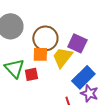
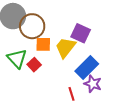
brown circle: (45, 38) -> (32, 26), moved
red square: (31, 74) -> (34, 65), turned -32

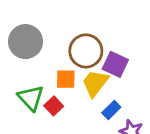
brown circle: (32, 26) -> (86, 51), moved
blue rectangle: (87, 68) -> (111, 110), moved, size x0.6

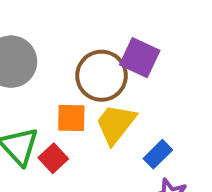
purple square: (115, 64) -> (140, 58), moved
blue rectangle: (111, 110) -> (158, 154), moved

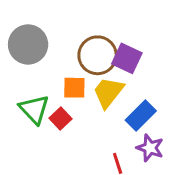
purple square: (140, 58) -> (127, 58), moved
blue rectangle: (158, 154) -> (141, 115), size x1.4

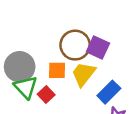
gray circle: (28, 44) -> (20, 67), moved

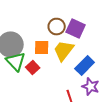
brown circle: (75, 45) -> (57, 26), size x0.7

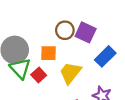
yellow trapezoid: (64, 50) -> (70, 73), moved
blue rectangle: (85, 66) -> (105, 56), moved

